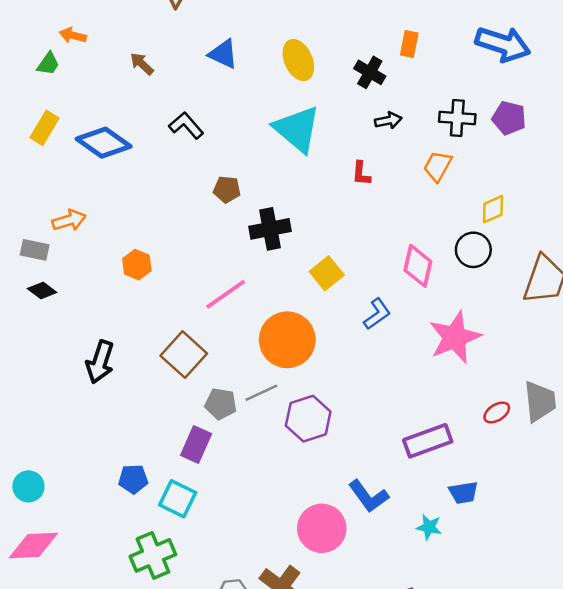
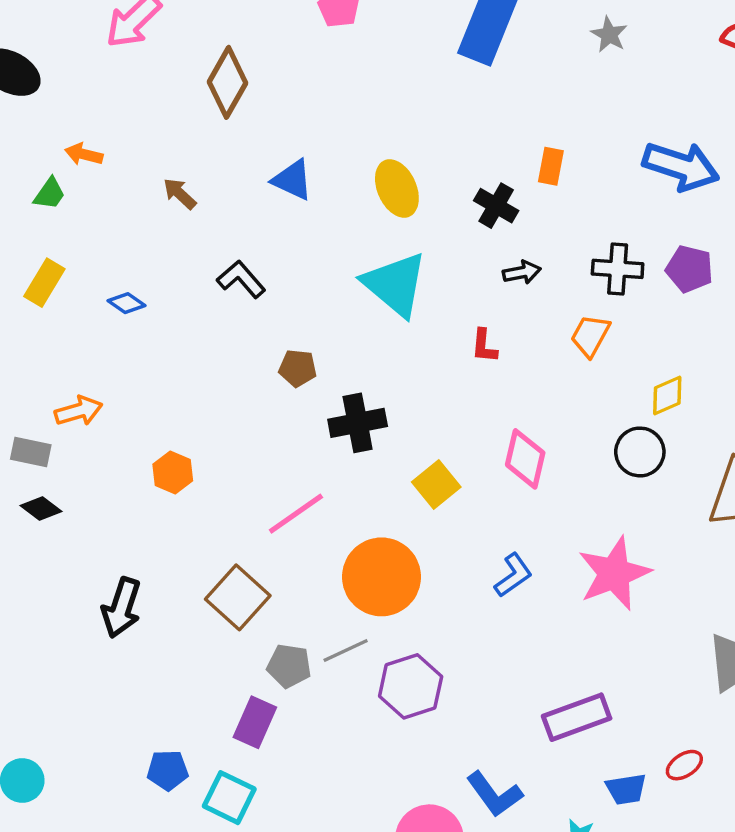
blue diamond: (104, 143) -> (127, 303), size x0.5
pink diamond: (418, 266) -> (525, 459), moved
blue L-shape: (377, 314) -> (513, 575), moved
red ellipse: (497, 412) -> (684, 765), moved

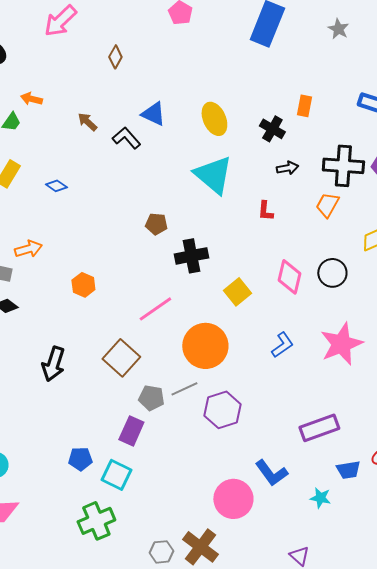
brown diamond: (228, 82) -> (115, 57), size x0.6
black cross: (618, 269) -> (343, 166), size x1.4
black L-shape: (241, 279) -> (126, 138), moved
black circle: (640, 452) -> (332, 273), moved

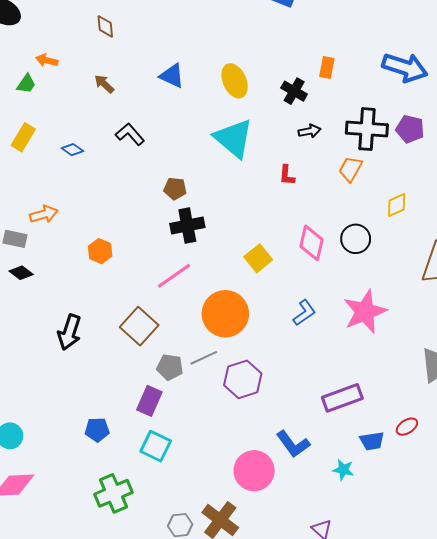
brown diamond: (115, 57) -> (105, 26), moved, turned -35
black L-shape: (126, 138) -> (130, 134), moved
black cross: (191, 256) -> (187, 226), moved
cyan square: (116, 475) -> (156, 446), moved

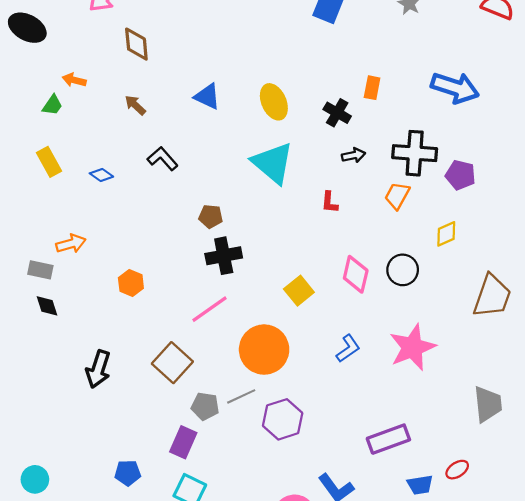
brown diamond: (105, 26) -> (136, 44), size x1.4
purple pentagon: (410, 129) -> (460, 175), moved
yellow rectangle: (23, 137) -> (49, 162), turned -60
black diamond: (21, 273) -> (47, 306), turned 35

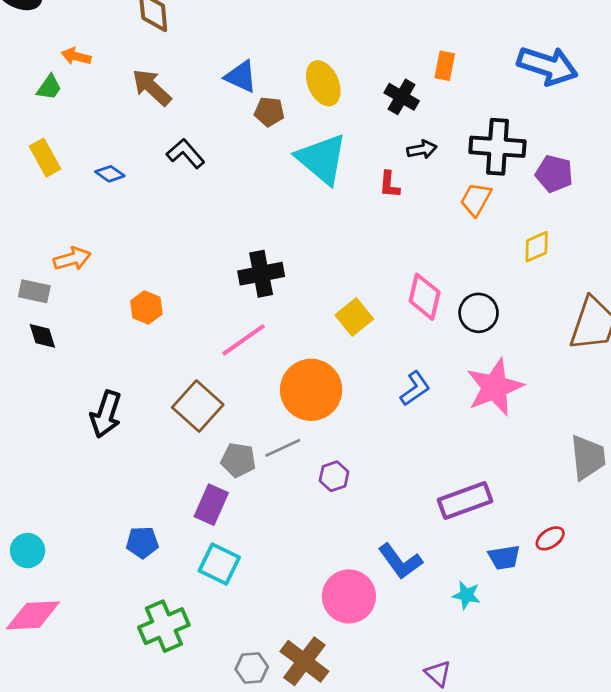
brown arrow: (135, 105) -> (152, 87), size x1.5
red L-shape: (330, 202) -> (389, 185), moved
brown pentagon: (211, 216) -> (269, 112), moved
black circle: (403, 270) -> (479, 313), moved
purple hexagon: (283, 419) -> (334, 476), size x0.6

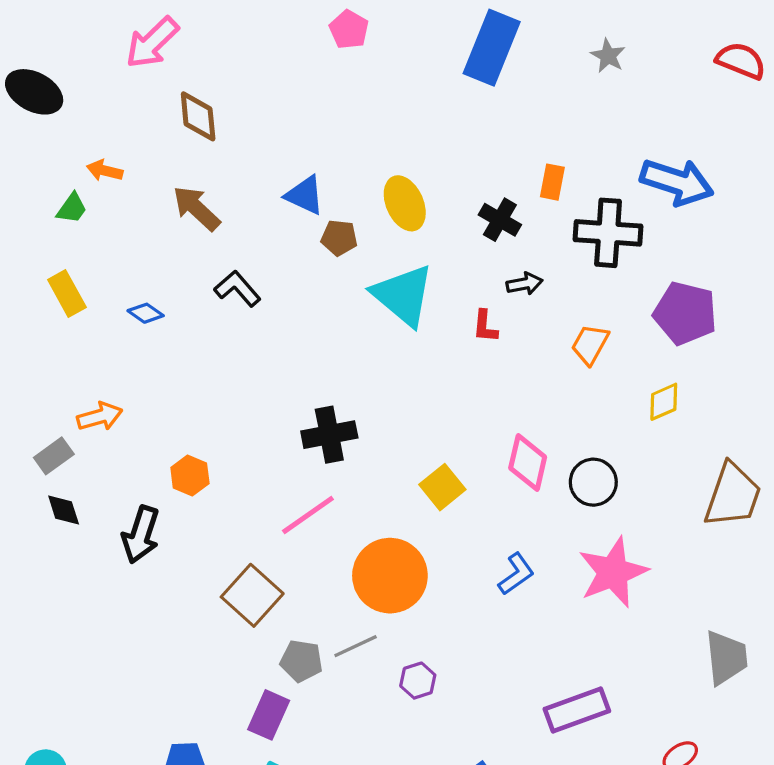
black cross: (497, 147) -> (608, 233), moved
purple pentagon: (554, 174) -> (685, 313), size x1.4
gray rectangle: (34, 291) -> (54, 456), turned -48
black arrow: (106, 414) -> (141, 535), moved

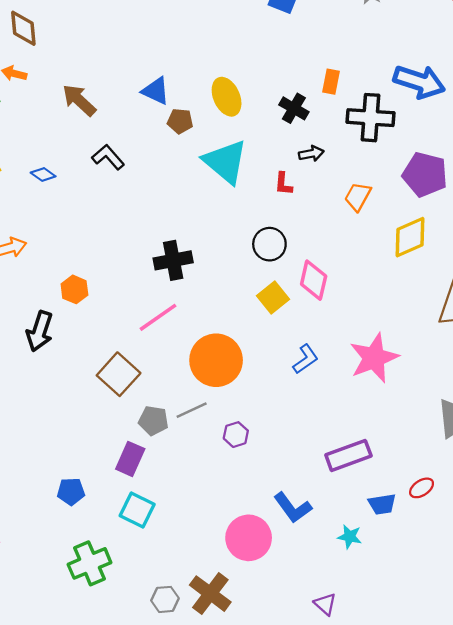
brown diamond: (198, 116) -> (23, 28), moved
yellow diamond: (664, 402) -> (410, 237), size x1.5
black circle: (593, 482) -> (269, 244), moved
yellow square: (442, 487) -> (273, 298), moved

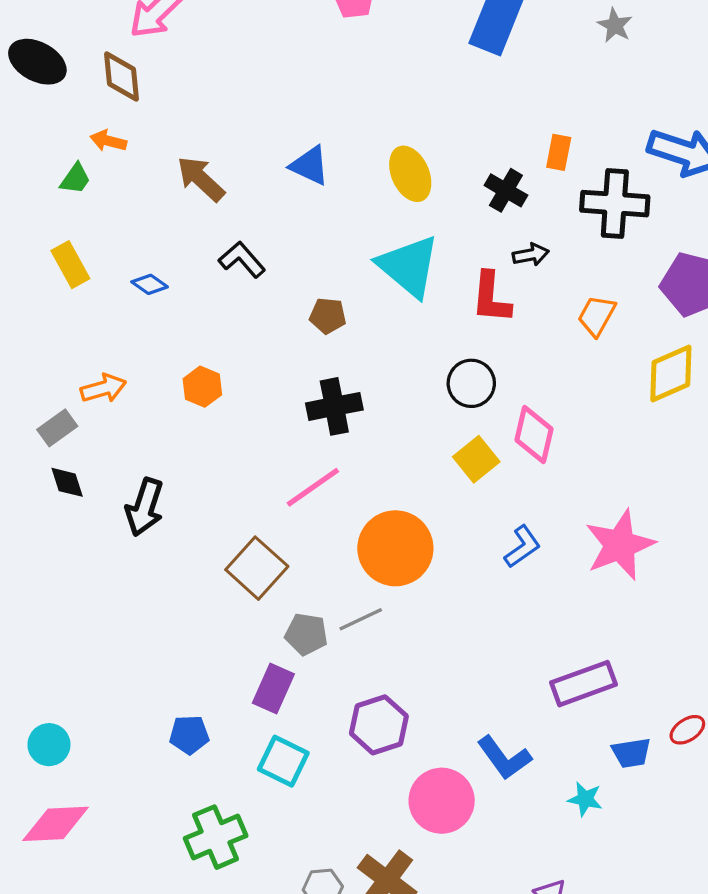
brown pentagon: (180, 121) -> (328, 316), moved
red L-shape: (283, 184) -> (491, 298), size x1.6
orange hexagon: (74, 289) -> (202, 387), moved
purple hexagon: (236, 435) -> (379, 725), moved, size x1.6

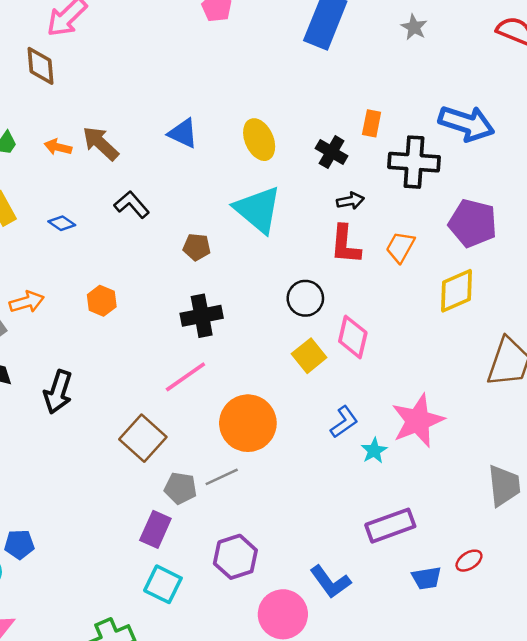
orange arrow: (108, 141) -> (58, 147), moved
red L-shape: (491, 298) -> (345, 245), moved
blue pentagon: (189, 735) -> (19, 544), moved
cyan star: (585, 799) -> (374, 451), moved, turned 30

